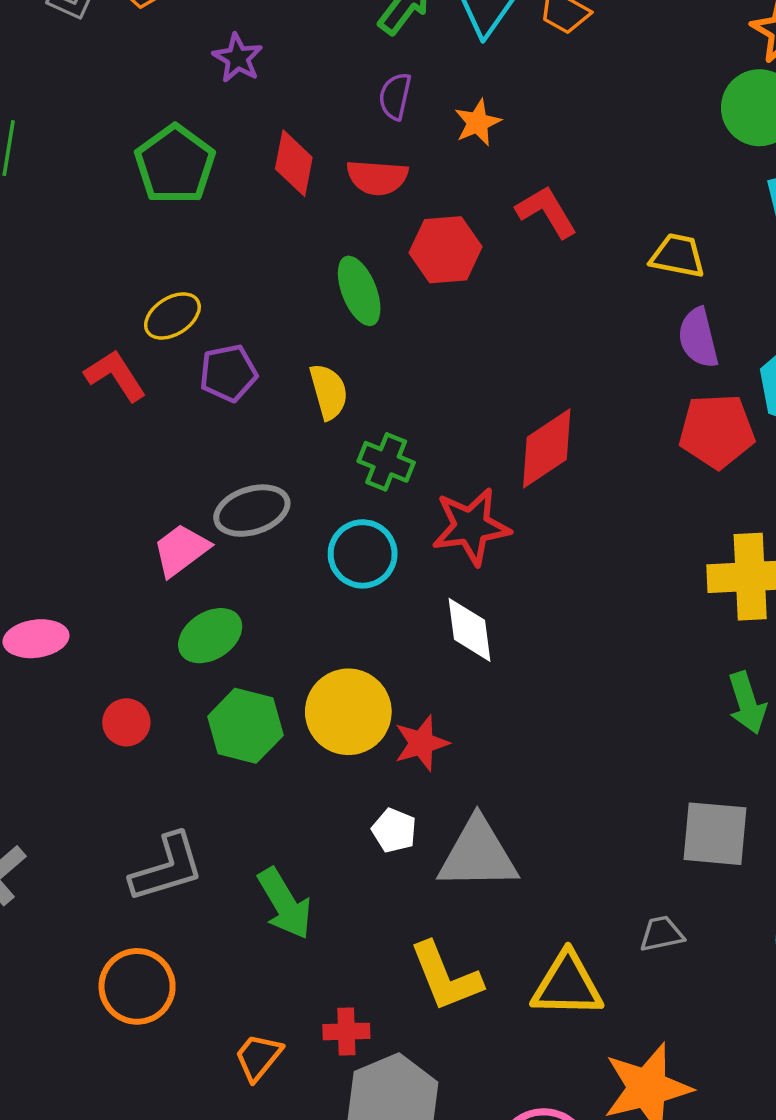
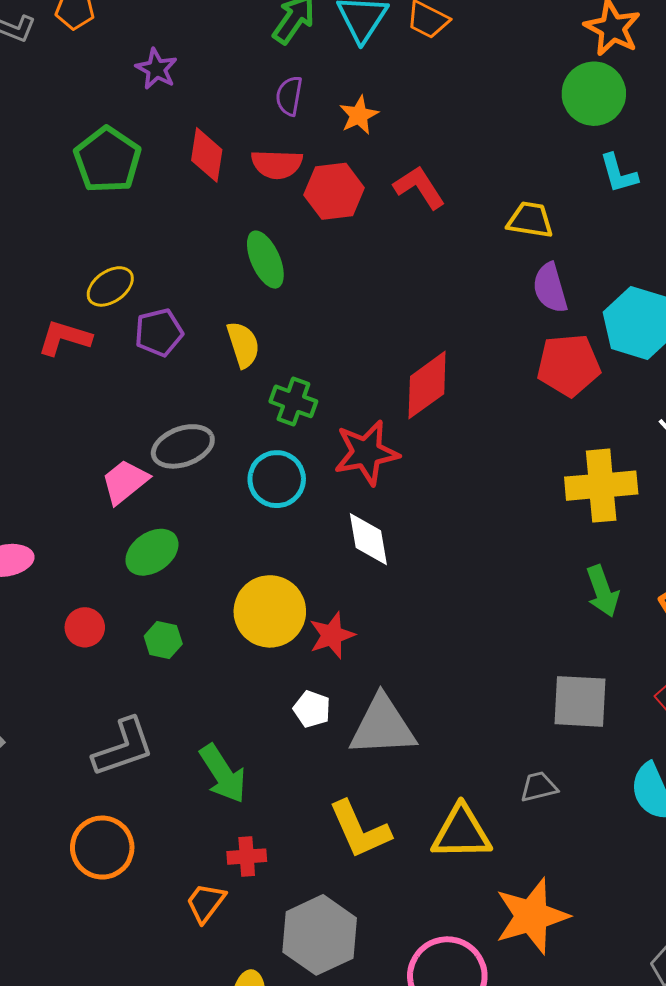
red hexagon: (446, 250) -> (334, 191), moved
red L-shape: (115, 375) -> (65, 338), turned -38
green hexagon: (245, 726) -> (163, 640), moved, size x0.6
red cross: (346, 1031) -> (247, 857), moved

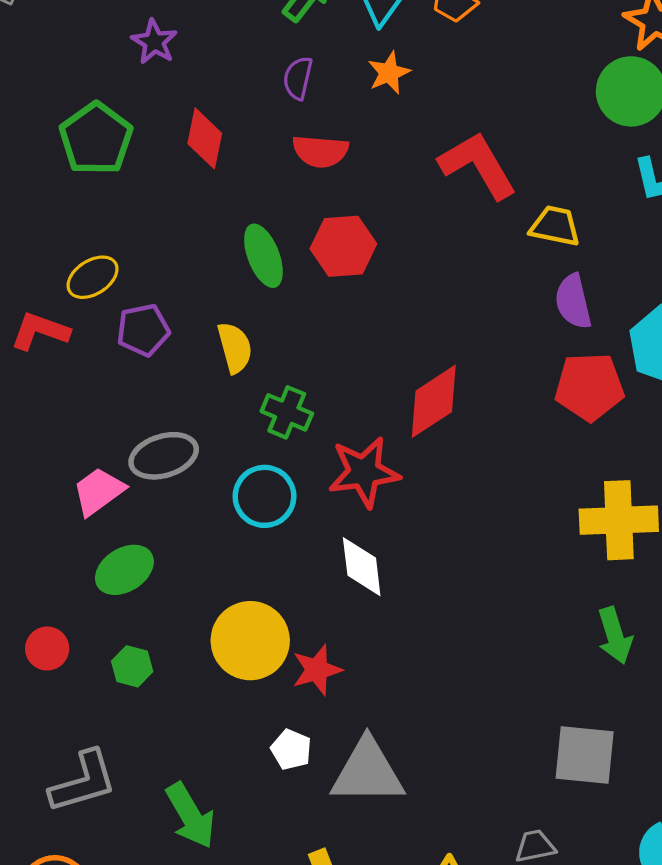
orange star: (359, 115) -> (389, 73), moved
red semicircle: (277, 164) -> (320, 151), moved
red L-shape: (419, 187) -> (478, 165), moved, size x1.4
red hexagon: (334, 191) -> (343, 246), moved

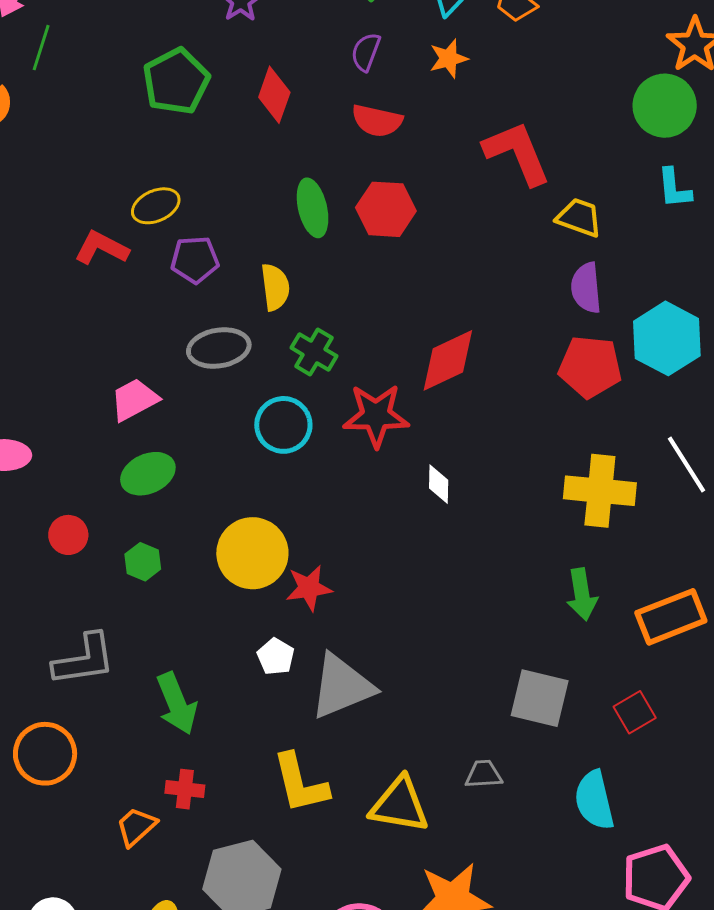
gray ellipse: (164, 456) -> (219, 348), moved
white diamond: (362, 567) -> (439, 484), moved, size x0.7
gray triangle: (367, 772) -> (342, 686), turned -30

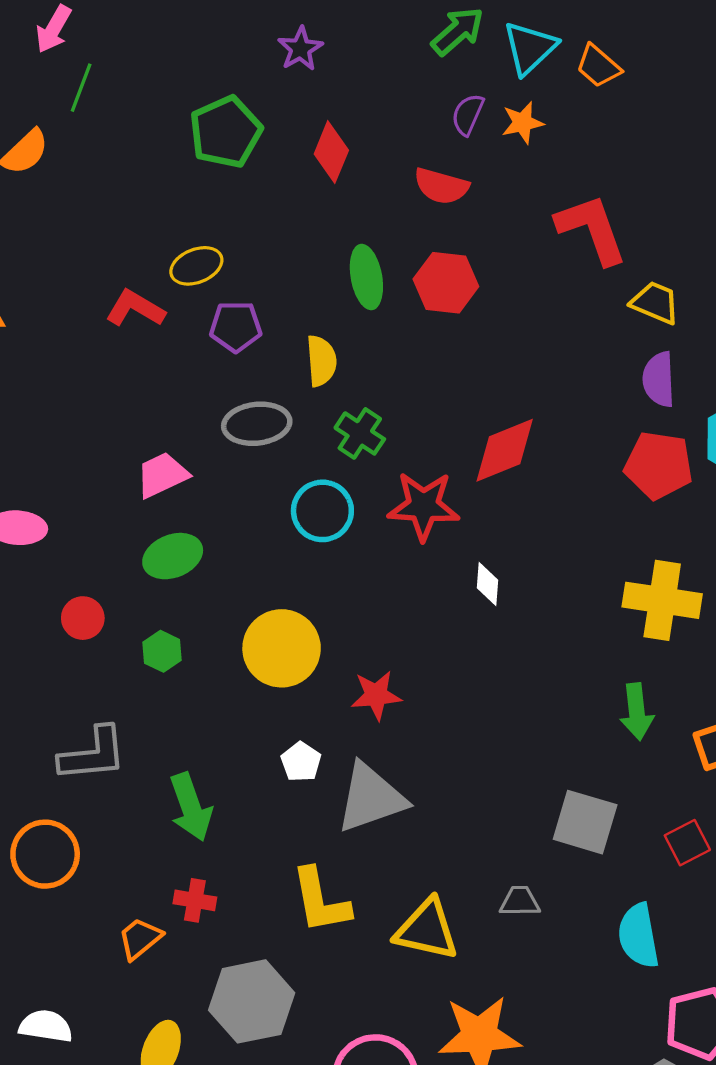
purple semicircle: (366, 52) -> (468, 115), moved
red star: (309, 588) -> (376, 695), moved

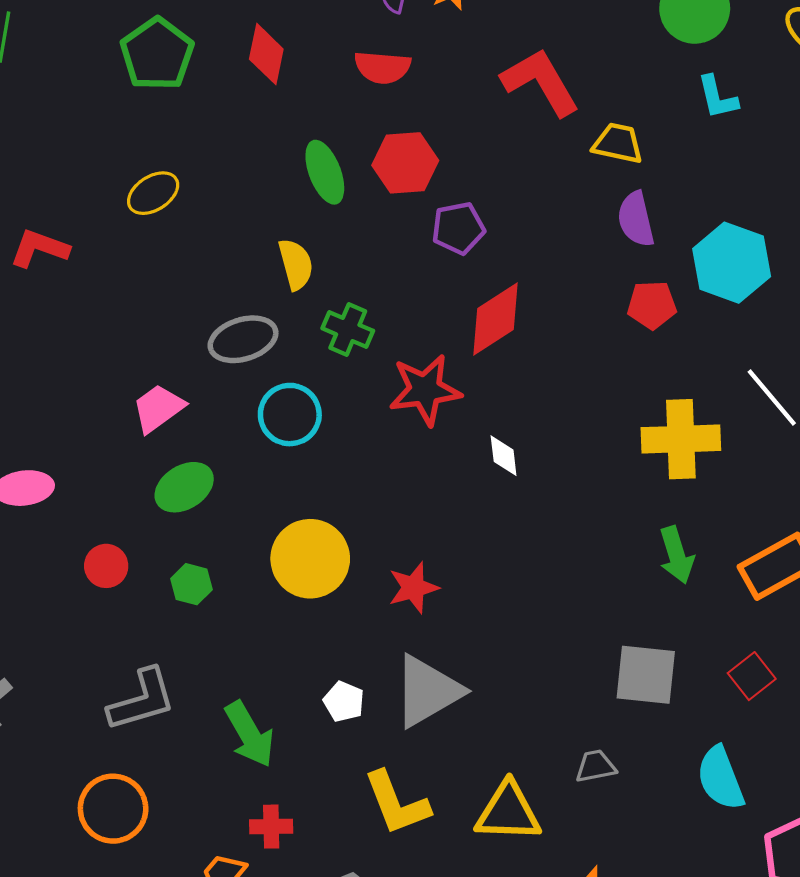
red L-shape: (135, 308) -> (39, 248), moved
purple pentagon: (236, 327) -> (458, 228), moved
red pentagon: (659, 465) -> (652, 305), size x0.7
cyan circle: (322, 511) -> (290, 415), moved
white pentagon: (301, 762) -> (344, 702), moved

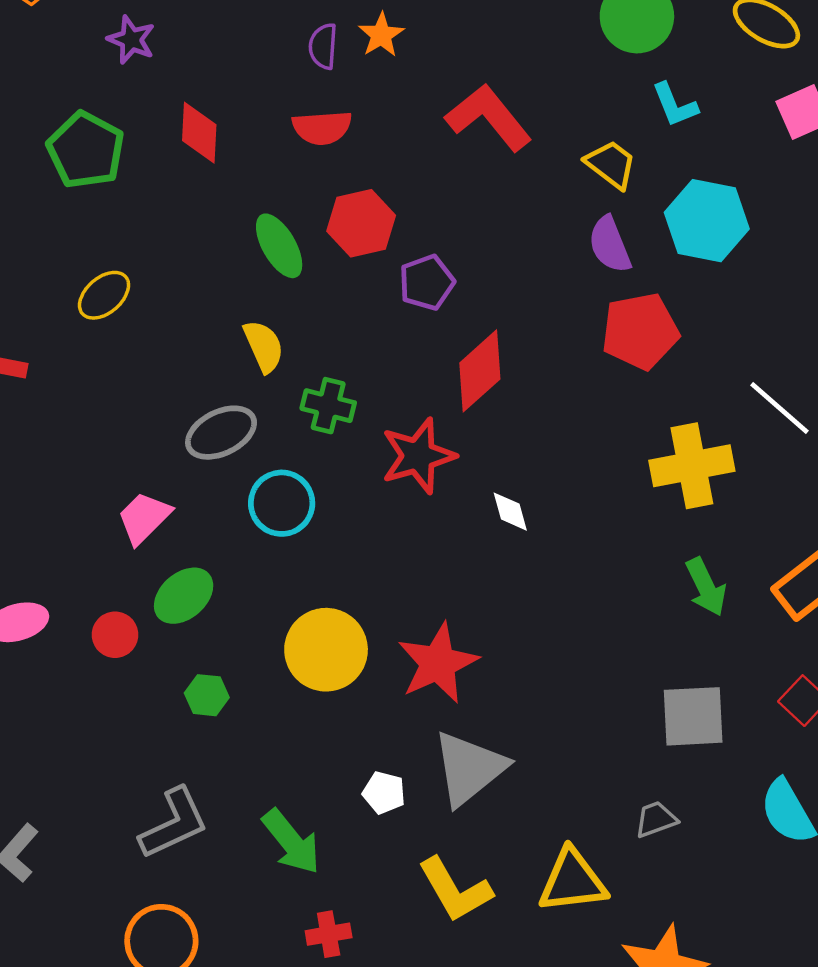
yellow trapezoid: (618, 143) -> (611, 164), moved, turned 34
cyan hexagon: (732, 263) -> (707, 221), moved
red pentagon: (652, 305) -> (640, 331), size x1.5
red circle: (106, 566) -> (115, 635), moved
red star: (413, 588) -> (438, 663), size x1.5

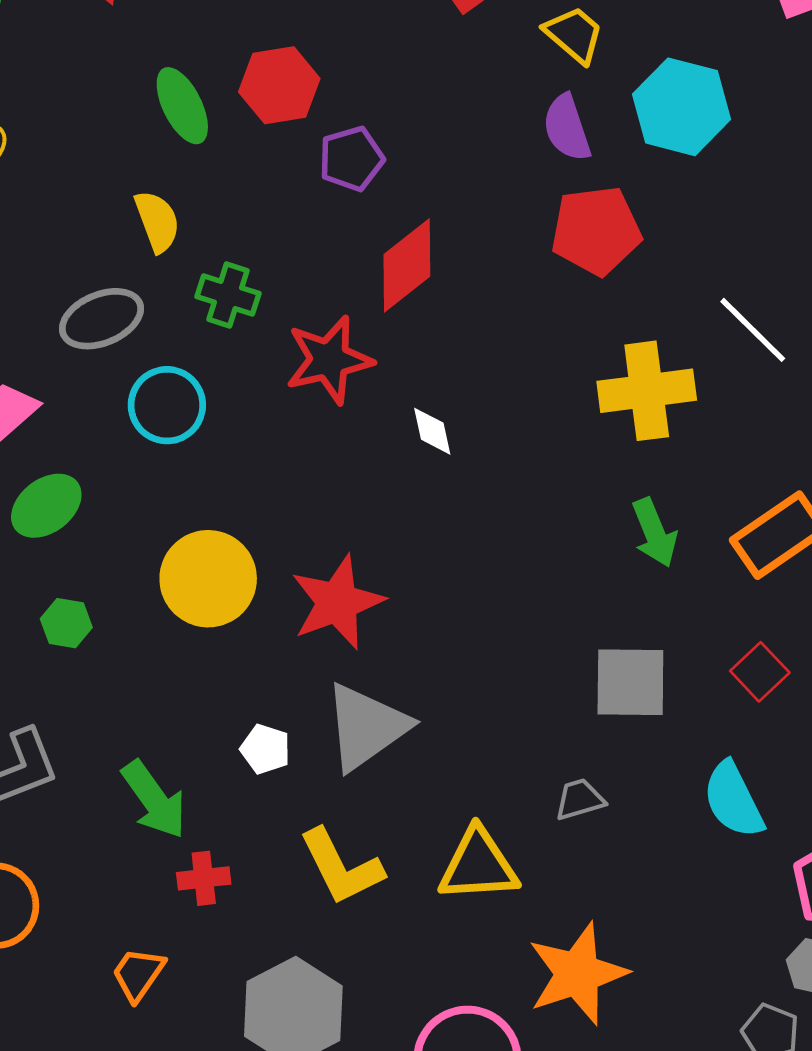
red cross: (329, 934) -> (204, 878), moved

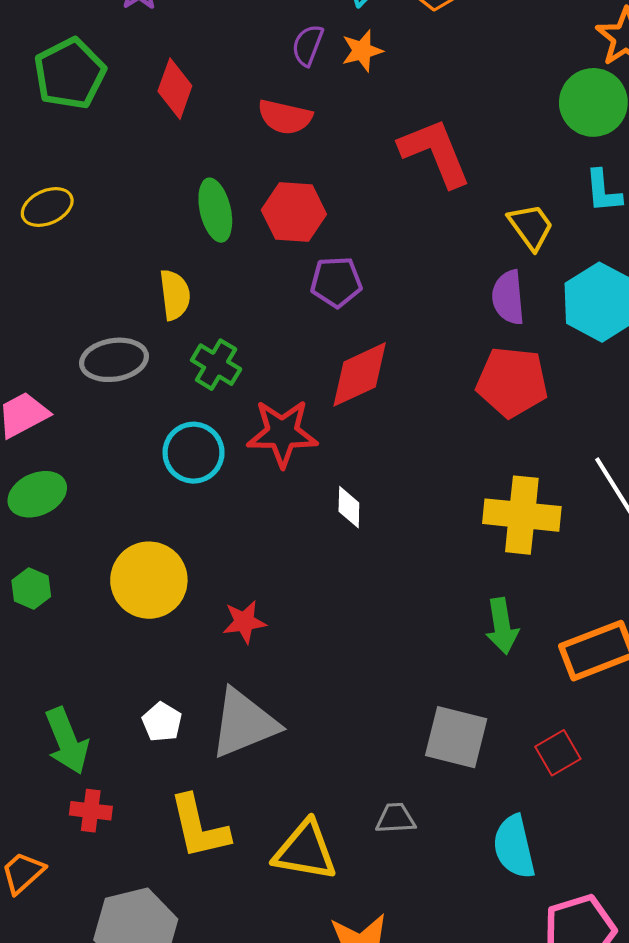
cyan circle: (167, 405) -> (194, 453), moved
red star: (337, 602) -> (244, 622), size x0.6

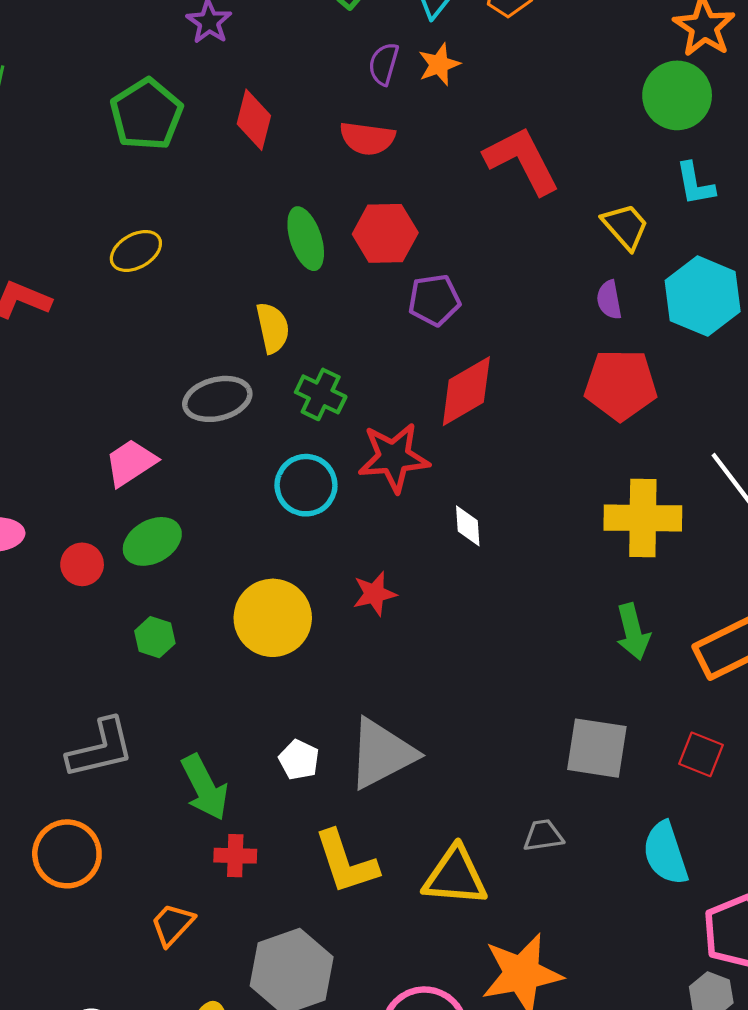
purple semicircle: (508, 297) -> (609, 300), size x0.7
red star: (244, 622) -> (374, 594), moved
red square: (558, 753) -> (701, 754), turned -33

